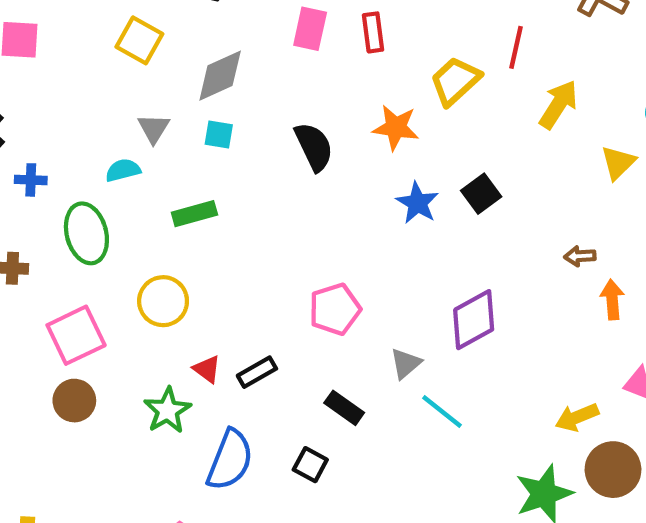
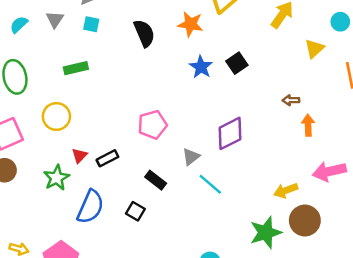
cyan semicircle: (123, 170) -> (19, 25), moved, turned -30
red triangle: (207, 369) -> (80, 156), turned 35

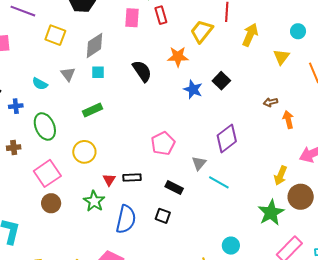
cyan semicircle: (19, 25) -> (40, 84), turned -98
black rectangle: (107, 158) -> (132, 178), turned 36
yellow arrow: (286, 190) -> (281, 176), turned -36

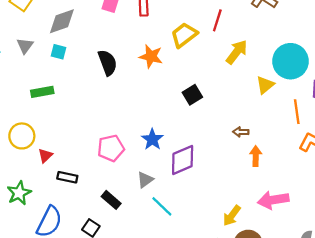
cyan circle: (298, 31) -> (290, 61), size x2.0
blue star: (193, 89) -> (152, 139), moved
red triangle: (109, 180) -> (45, 156), moved

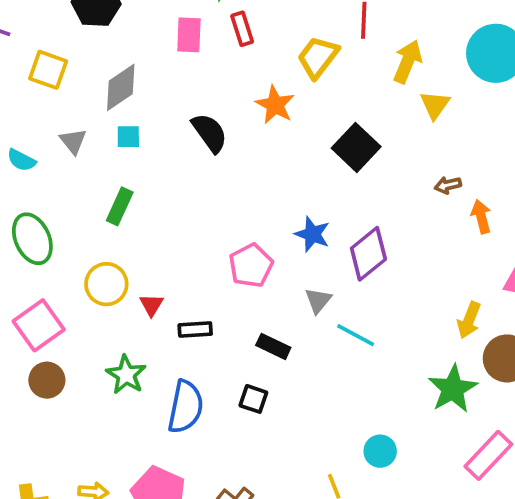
orange star: (151, 56) -> (275, 105), turned 30
yellow triangle: (265, 85) -> (435, 105), moved
green rectangle: (42, 92) -> (120, 206), turned -40
black square: (192, 95) -> (356, 147), size x1.4

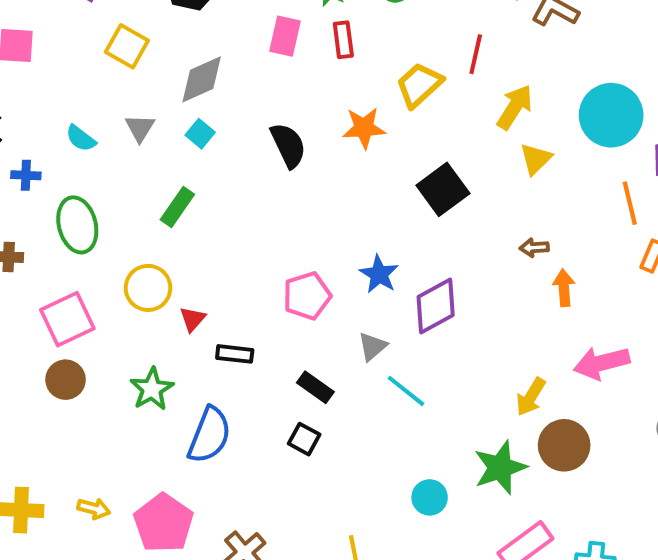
orange star: (275, 105) -> (364, 128), turned 30
cyan square: (128, 137) -> (200, 134), turned 30
black square: (253, 399) -> (304, 439), moved
cyan circle: (380, 451) -> (430, 497), moved

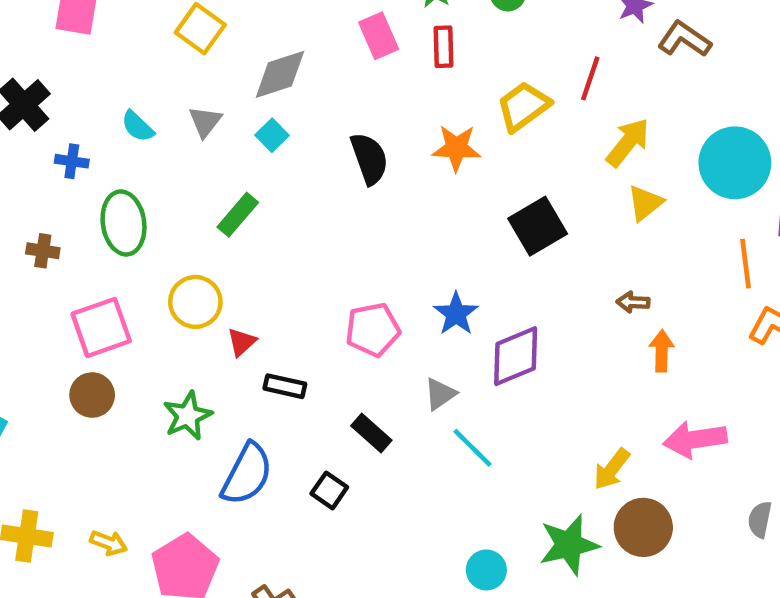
pink rectangle: (285, 36) -> (379, 36), turned -42
black square: (304, 439) -> (329, 490), moved

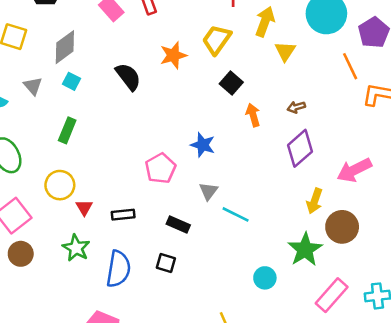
yellow trapezoid: (523, 106) -> (217, 40), moved
black square: (538, 226) -> (231, 83), size x0.7
red triangle: (242, 342) -> (84, 207), moved
orange arrow: (662, 351) -> (253, 115), moved
purple diamond: (516, 356) -> (300, 148), moved

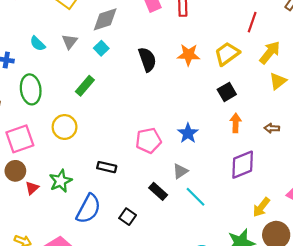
purple diamond: (300, 148) -> (243, 165), moved
red triangle: (84, 207) -> (32, 188), moved
black rectangle: (178, 224) -> (158, 191), moved

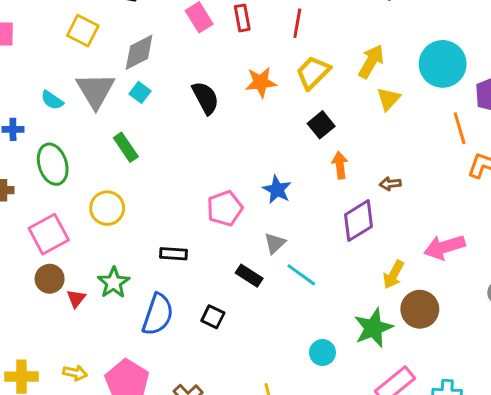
red line: (252, 22) -> (297, 23), moved
gray triangle: (70, 42) -> (95, 90), size x1.8
green rectangle: (85, 86) -> (126, 147), turned -66
brown arrow: (272, 128) -> (390, 184), moved

